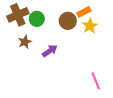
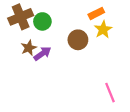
brown circle: (68, 21) -> (78, 40), moved
purple arrow: (50, 51) -> (42, 54), moved

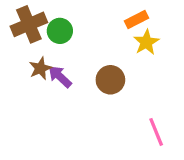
brown circle: (78, 40) -> (110, 80), moved
purple arrow: (42, 54) -> (60, 77), turned -102

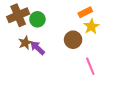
brown circle: (110, 80) -> (73, 40), moved
pink line: (156, 132) -> (90, 66), moved

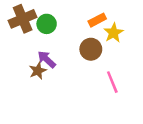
orange rectangle: (85, 12) -> (97, 20), moved
brown star: (25, 43) -> (38, 71), moved

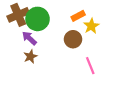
green circle: (47, 24) -> (37, 19), size x1.5
purple arrow: (47, 59) -> (29, 38), moved

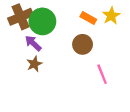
orange rectangle: (78, 16) -> (88, 18), turned 56
yellow star: (91, 26) -> (111, 16), moved

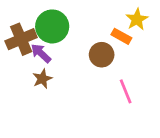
brown cross: (21, 17) -> (21, 39), moved
orange rectangle: (88, 18) -> (121, 36), moved

